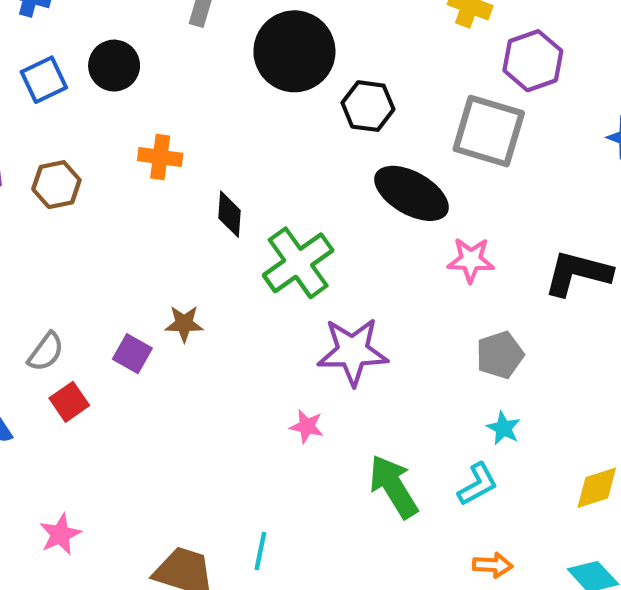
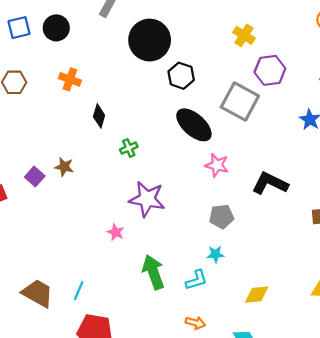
green cross: (298, 263) -> (129, 148), size x0.5
cyan star: (503, 428) -> (216, 254), turned 30

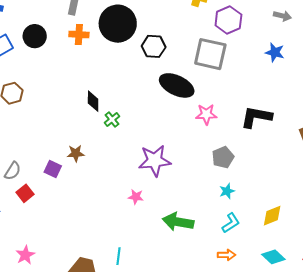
orange cross: (70, 79) -> (79, 34), moved
green cross: (129, 148) -> (112, 120), moved
green arrow: (153, 272) -> (178, 222), turned -44
cyan L-shape: (196, 280) -> (231, 223), moved

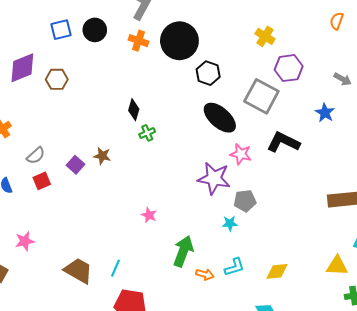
black L-shape: (256, 117) -> (283, 142), moved
purple star: (155, 161) -> (214, 178), moved
cyan star: (227, 191) -> (230, 223), moved
green arrow: (178, 222) -> (183, 251), turned 84
orange arrow: (227, 255) -> (205, 274), moved

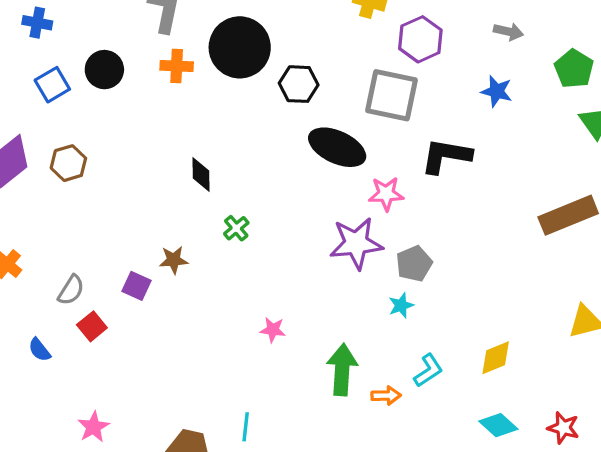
green cross: (147, 133) -> (236, 228), moved

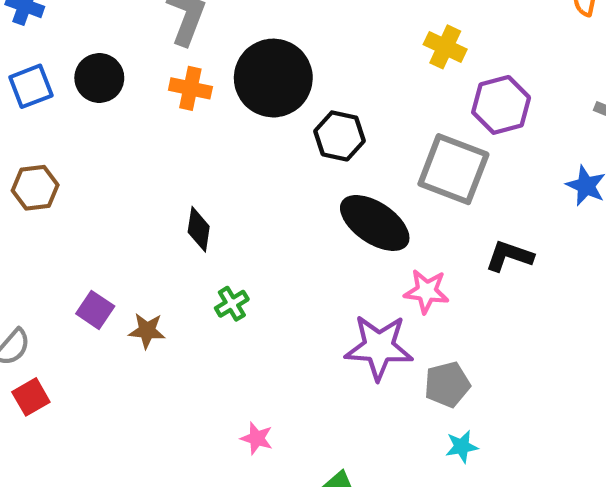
black L-shape: (446, 156) -> (509, 256), size x0.7
purple square: (137, 286) -> (95, 310), moved
cyan star: (401, 305) -> (462, 447), moved

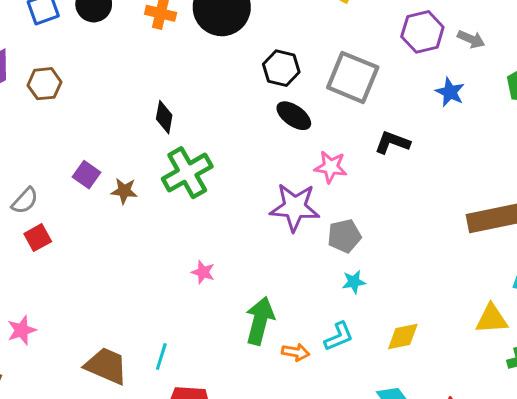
purple hexagon: (501, 105) -> (422, 32), moved
black hexagon: (340, 136) -> (281, 68), moved
black ellipse: (375, 223) -> (294, 116), size x0.7
green cross: (232, 304) -> (187, 173), size x2.0

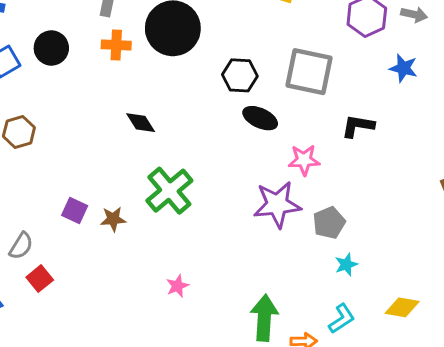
black diamond: (164, 117) -> (141, 123), moved, turned -32
pink star: (203, 272) -> (177, 286), moved, turned -30
yellow diamond: (403, 336) -> (402, 307), turned 32

